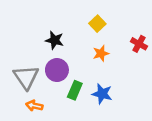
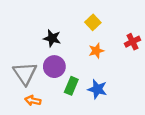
red cross: (139, 44) -> (132, 42), turned 35

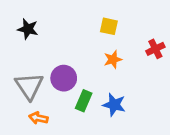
yellow square: (93, 22) -> (109, 26), turned -35
black star: (52, 38) -> (28, 29), moved

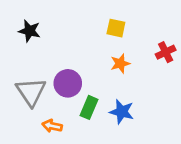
orange arrow: (38, 118) -> (52, 126), moved

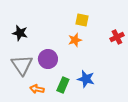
black star: (29, 31) -> (20, 33), moved
orange star: (120, 63) -> (75, 40), moved
green rectangle: (89, 107) -> (63, 85), moved

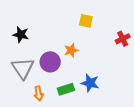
orange star: (75, 40) -> (71, 50), moved
green rectangle: (63, 85) -> (66, 89), turned 49
orange arrow: (37, 89) -> (39, 93), turned -112

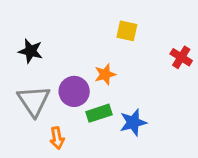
red cross: (123, 39) -> (181, 57), turned -32
blue star: (90, 83) -> (133, 122), turned -30
green rectangle: (66, 89) -> (99, 113), moved

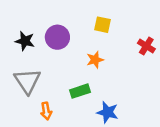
orange star: (105, 74) -> (95, 60), moved
purple circle: (74, 91) -> (57, 37), moved
blue star: (133, 122) -> (108, 112), moved, turned 30

